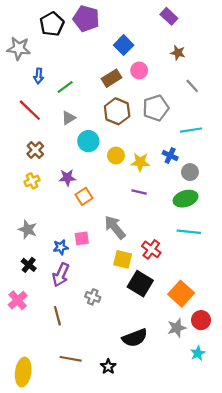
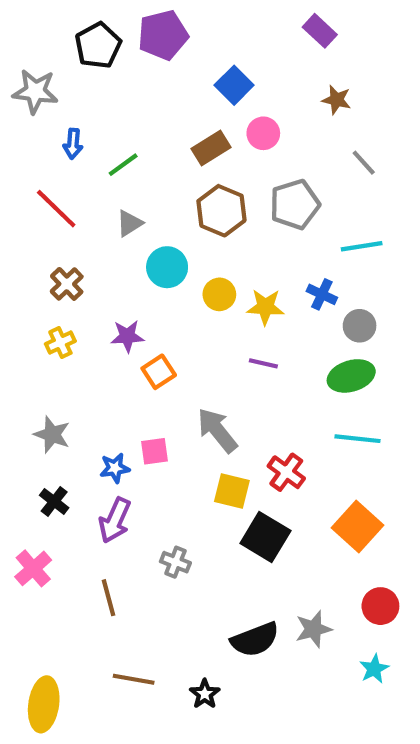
purple pentagon: (86, 19) -> (163, 35), turned -30
orange square: (181, 294) -> (357, 527), moved
gray star: (177, 328) -> (314, 629), moved

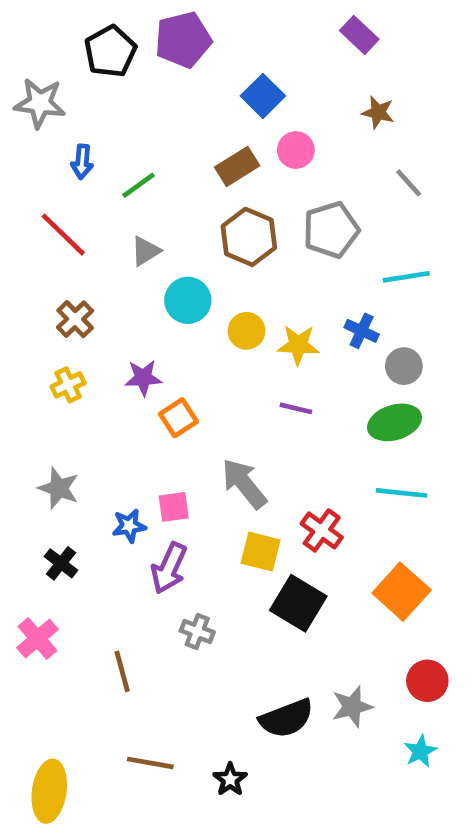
purple arrow: (115, 520) -> (169, 568), moved

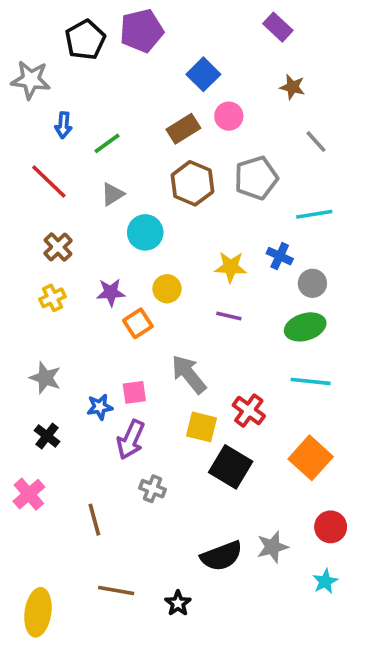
yellow circle: (247, 331) -> (167, 289), moved

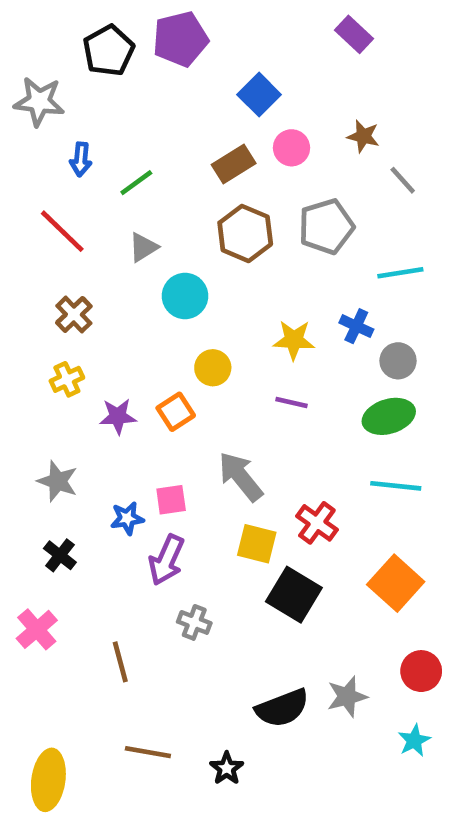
brown star: (292, 87) -> (363, 136), moved
purple star: (111, 292) -> (118, 416), moved

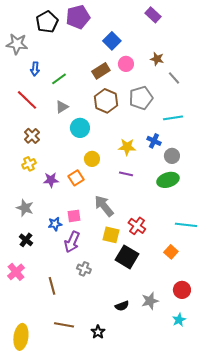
cyan line: (396, 486) -> (186, 225), moved
orange square: (396, 583) -> (171, 252), size x0.6
black semicircle: (282, 708) -> (122, 306), size x0.6

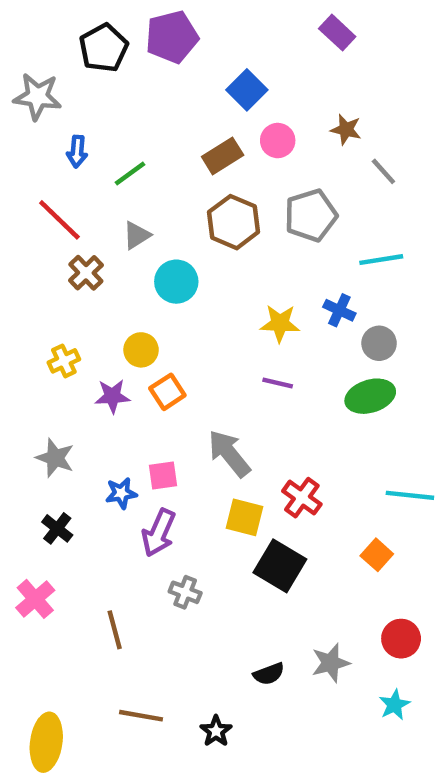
brown cross: (32, 136) -> (86, 273), moved
yellow circle: (92, 159) -> (141, 350), moved

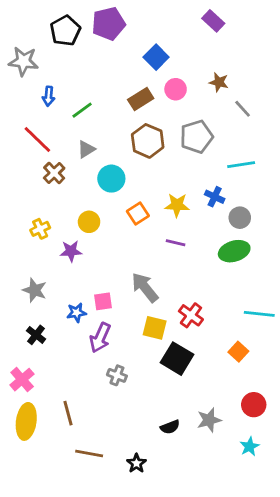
orange square: (167, 392) -> (138, 213), moved
brown line: (115, 630) -> (68, 413), moved
yellow ellipse: (46, 742) -> (26, 421), moved

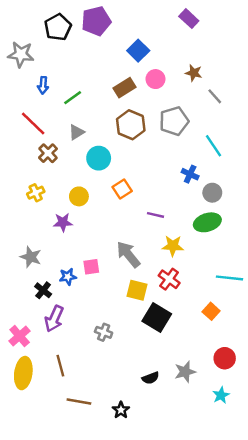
cyan line: (241, 165) -> (214, 146), turned 65
yellow star: (177, 205) -> (173, 246), moved
yellow cross: (40, 229) -> (36, 193), moved
black cross: (36, 335) -> (43, 290), moved
purple arrow: (100, 338) -> (54, 319), moved

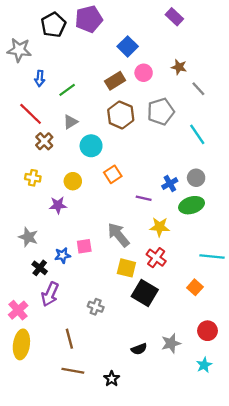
blue cross: (190, 174) -> (170, 183), moved, turned 35
yellow cross: (36, 193) -> (33, 178), turned 35
brown line: (60, 366) -> (69, 339), moved

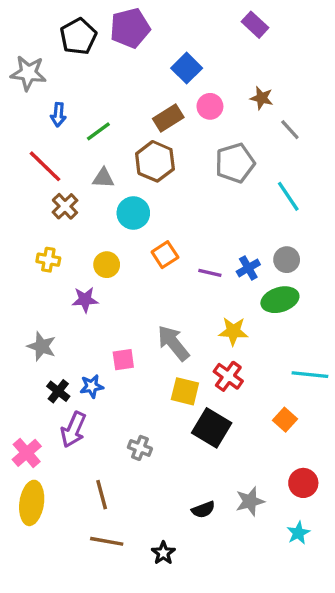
brown hexagon: (121, 115) -> (155, 161), moved
gray triangle: (71, 122) -> (103, 178), turned 35
purple line: (144, 198) -> (210, 273), moved
blue star: (63, 255) -> (92, 386), moved

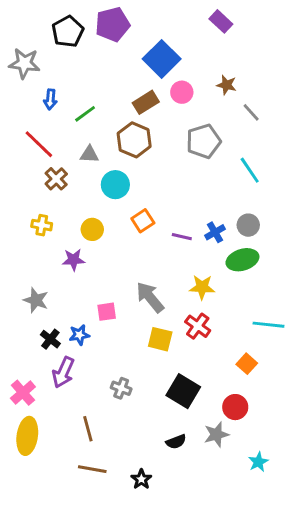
blue square: (187, 68) -> (162, 59), size x1.4
black square: (212, 428) -> (183, 391), moved
red circle: (303, 483) -> (235, 407), moved

